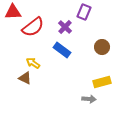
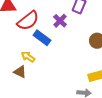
blue rectangle: (62, 50) -> (42, 38), moved

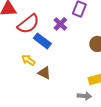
brown triangle: (20, 72) -> (44, 73), moved

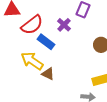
yellow arrow: (28, 60) -> (32, 61), size x1.6

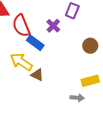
red semicircle: (32, 25) -> (21, 26), turned 105

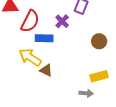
red semicircle: (21, 26) -> (30, 21), turned -130
blue rectangle: (35, 43) -> (44, 38), turned -36

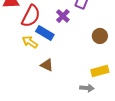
blue rectangle: (44, 38) -> (45, 33), turned 30
yellow arrow: (30, 57) -> (30, 42), moved, size x0.7

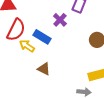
red semicircle: (31, 16) -> (16, 30), moved

